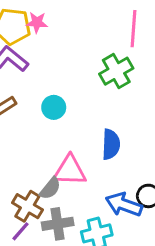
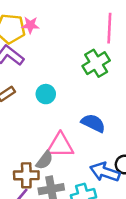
blue semicircle: (111, 144) -> (93, 123), turned -65
brown cross: (27, 206) -> (26, 175), turned -30

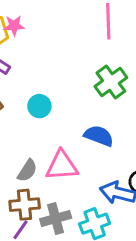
green cross: (96, 63) -> (111, 82), moved
gray semicircle: (45, 160) -> (27, 171), moved

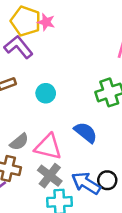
gray cross: (56, 219) -> (50, 176), moved, turned 35

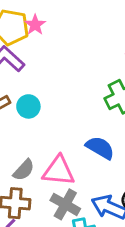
pink star: (46, 22) -> (35, 25), turned 30
cyan circle: (46, 93) -> (28, 106), moved

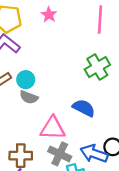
pink star: (35, 25) -> (49, 15), moved
gray semicircle: (24, 170) -> (29, 97), moved, turned 72

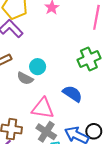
cyan circle: (26, 80) -> (38, 67), moved

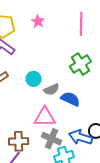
gray semicircle: (25, 78) -> (51, 89), moved, turned -42

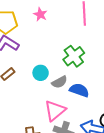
green cross: (80, 64) -> (74, 56), moved
pink triangle: (45, 117) -> (55, 111), turned -35

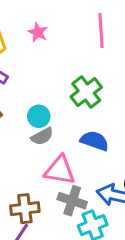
gray semicircle: (59, 82) -> (42, 136), moved
pink triangle: (55, 111) -> (60, 170), turned 50

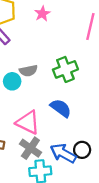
cyan circle: (39, 116) -> (12, 81), moved
gray semicircle: (42, 136) -> (28, 71), moved

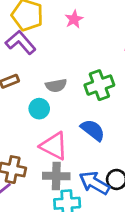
cyan circle: (12, 81) -> (39, 109), moved
gray cross: (30, 148) -> (56, 176), turned -35

